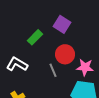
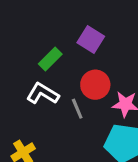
white L-shape: (17, 64) -> (43, 94), moved

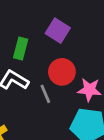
green rectangle: (50, 59) -> (21, 48), turned -30

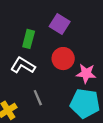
gray line: (45, 94) -> (38, 98), moved

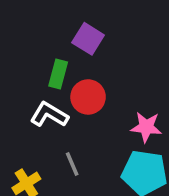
purple square: (60, 24) -> (88, 39), moved
red circle: (63, 59) -> (88, 97), moved

